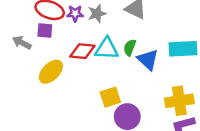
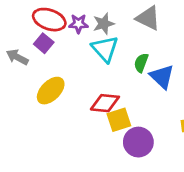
purple square: (45, 31) -> (44, 43), turned 35
cyan triangle: (107, 49) -> (105, 49), moved, turned 45
red diamond: (82, 51) -> (105, 103), moved

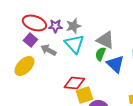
gray triangle: (148, 18) -> (105, 40), moved
gray arrow: (17, 57) -> (48, 50), moved
yellow ellipse: (51, 91) -> (24, 66), moved

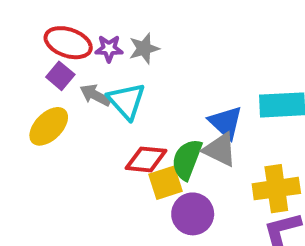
gray triangle: (105, 40) -> (220, 150), moved
cyan triangle: (74, 44) -> (127, 101), moved
green semicircle: (100, 54) -> (187, 159), moved, size x1.5

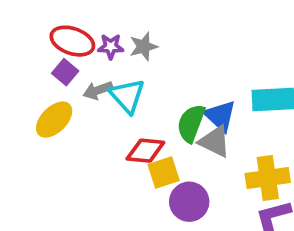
gray arrow: (95, 95) -> (98, 90), turned -48
green semicircle: (187, 159) -> (191, 123), moved

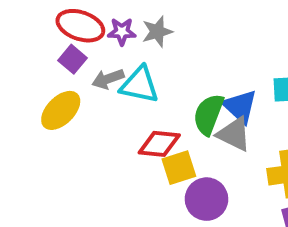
cyan triangle: (127, 96) -> (140, 85), turned -36

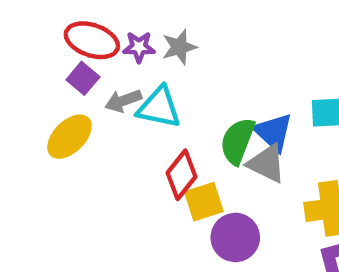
red diamond: (159, 144) -> (182, 175), turned -57

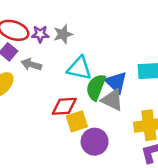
gray arrow: (123, 101) -> (31, 64), turned 36
cyan triangle: (159, 107) -> (79, 68), moved
red diamond: (182, 175) -> (64, 106), turned 48

